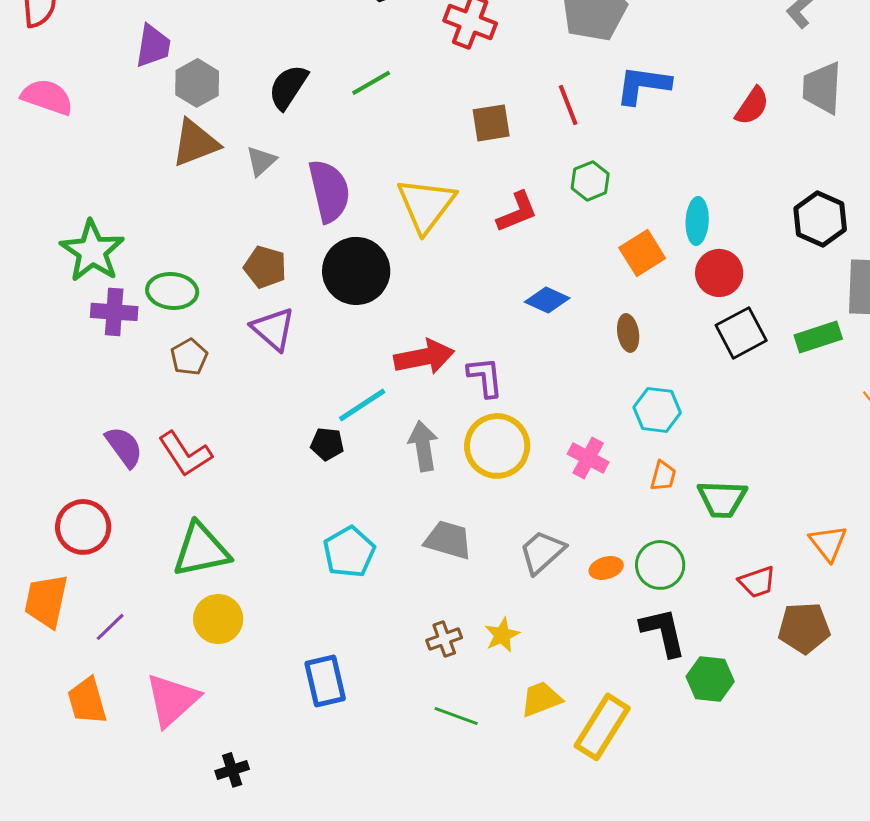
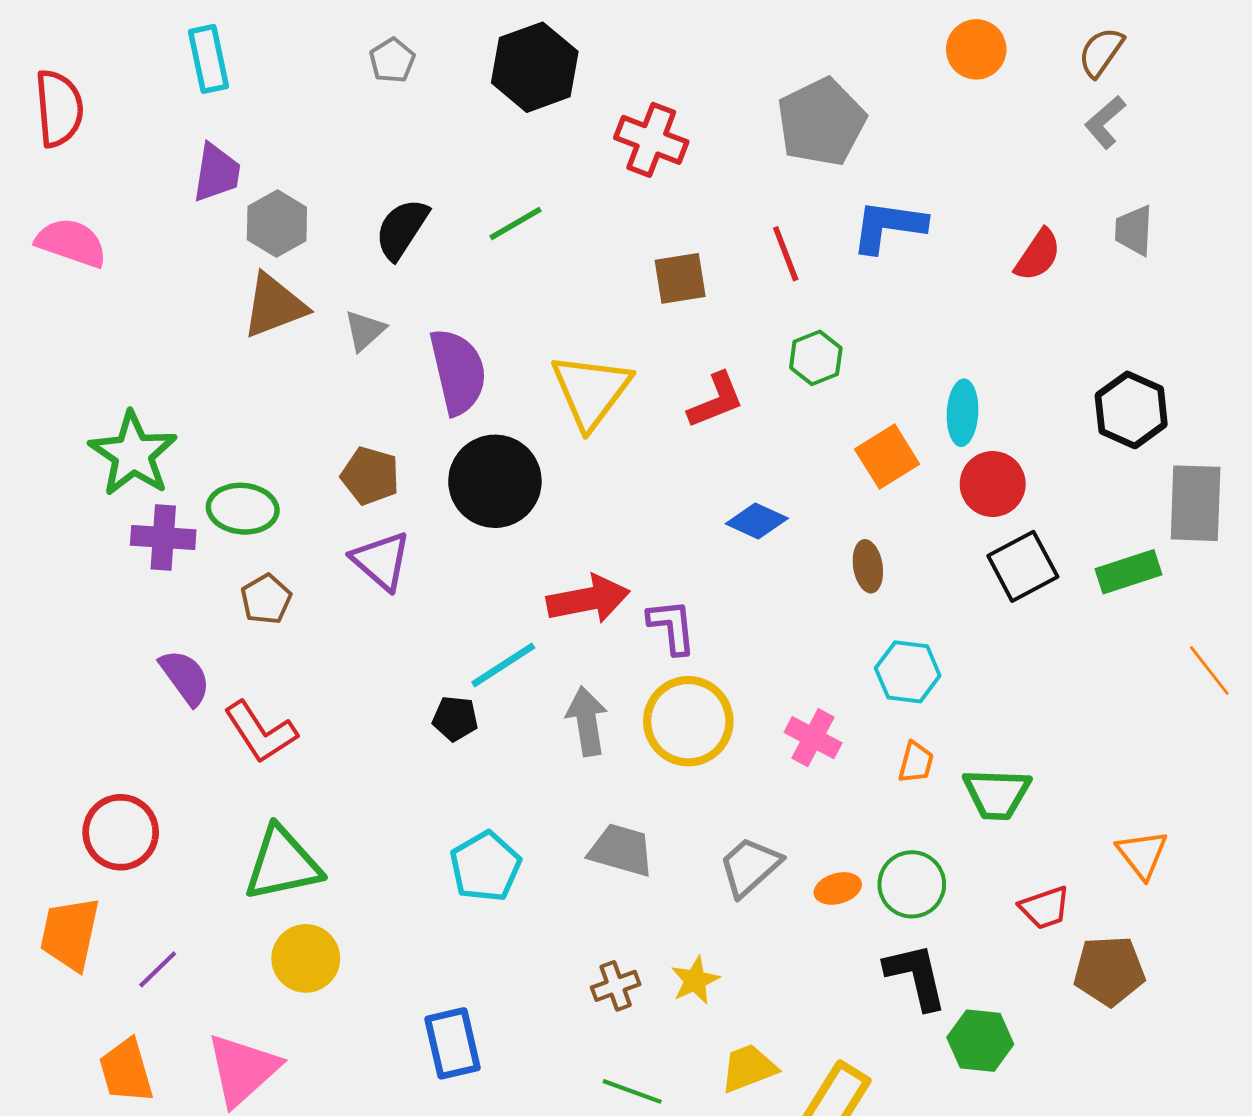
gray trapezoid: (822, 88) -> (1134, 230), size x0.7
purple semicircle: (124, 447) -> (185, 677), moved

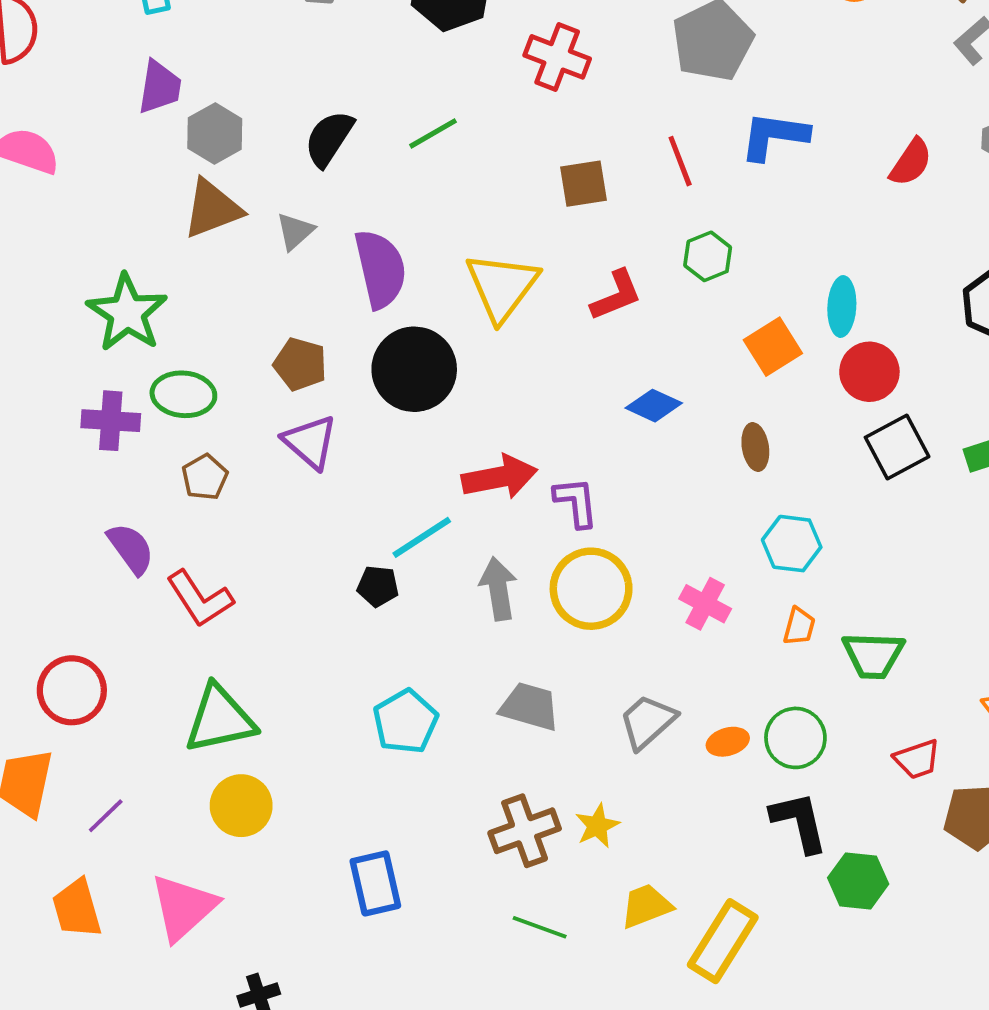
green star: (133, 454) -> (127, 313), moved
brown cross: (616, 986) -> (525, 831), size x1.6

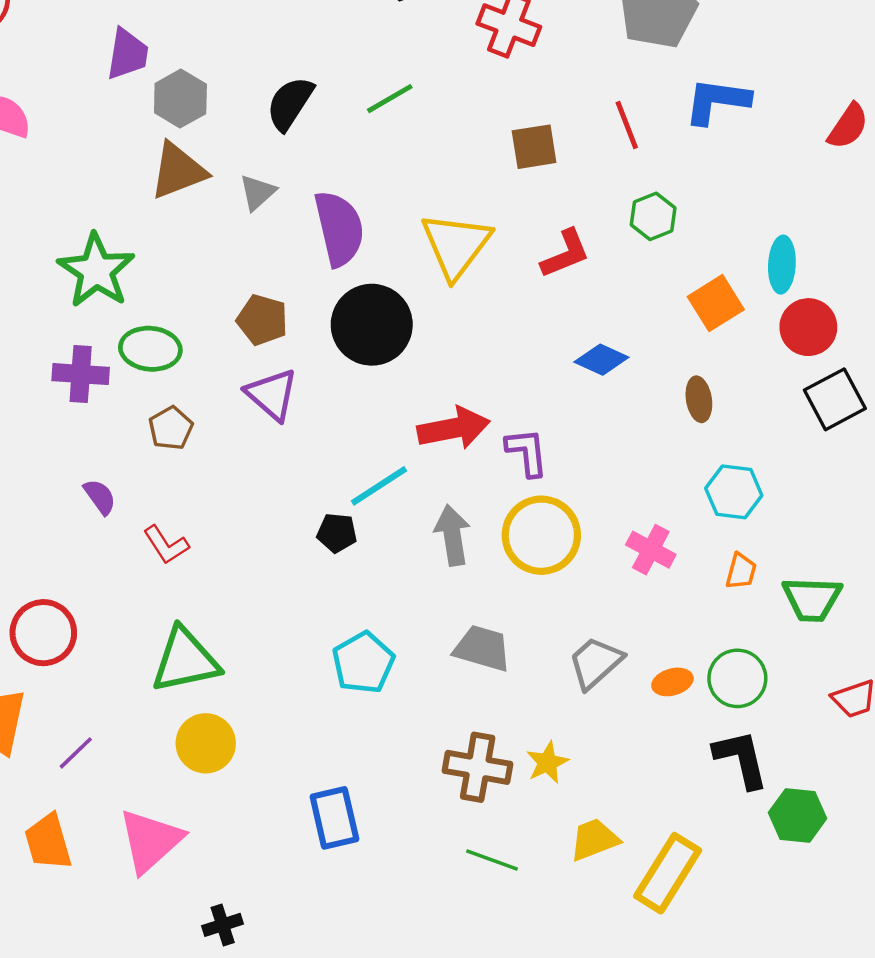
purple semicircle: (131, 549) -> (100, 497), size x0.7
red L-shape: (200, 599) -> (166, 545), size x0.7
brown cross: (525, 831) -> (478, 767), turned 30

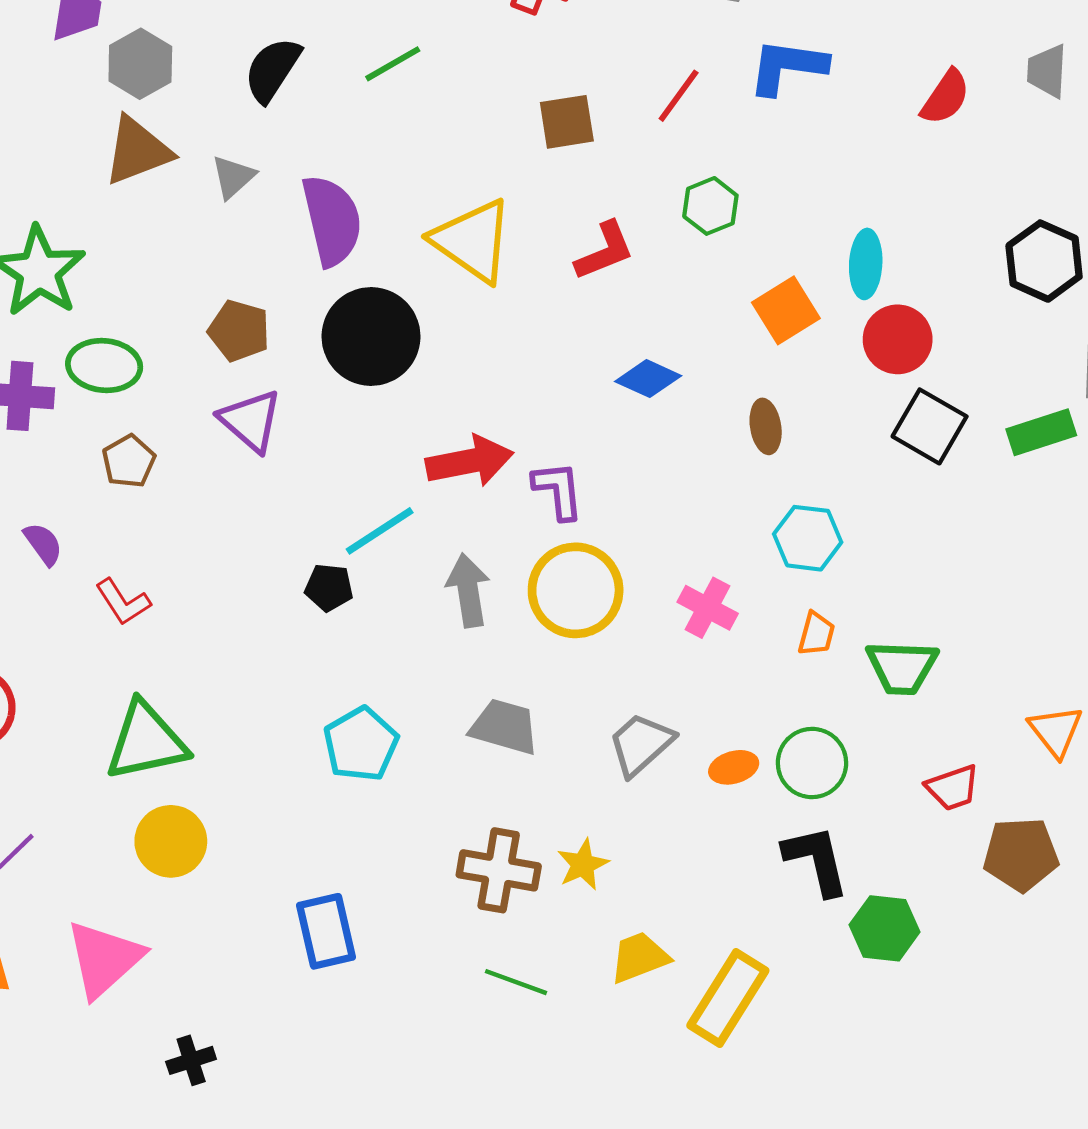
red line: (627, 125) -> (679, 96), turned 57
yellow triangle: (456, 245) -> (473, 241), turned -32
black square: (835, 399) -> (930, 426), turned -32

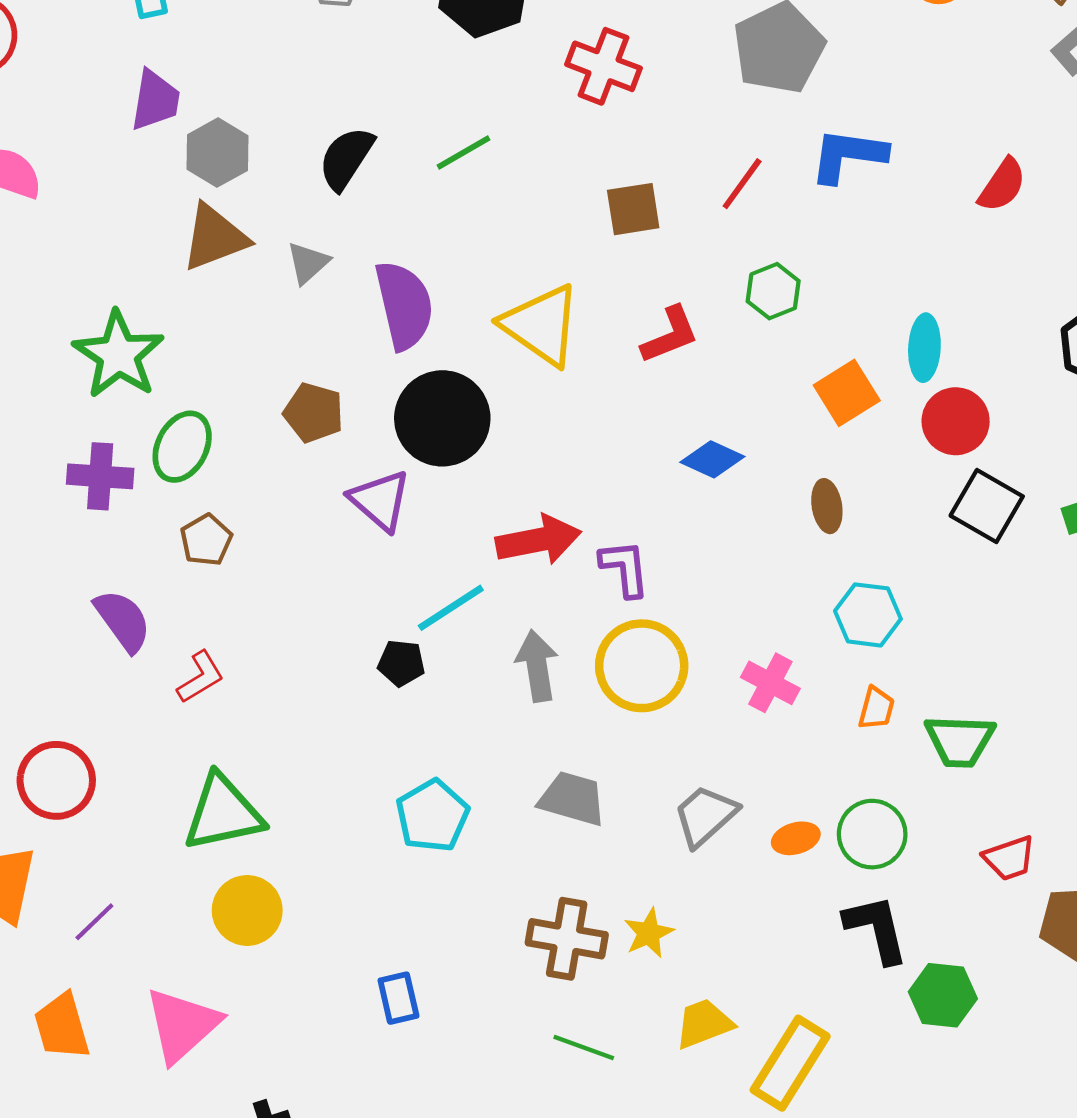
green ellipse: (104, 366) -> (182, 447), turned -68
purple triangle: (251, 421) -> (380, 500), moved
purple semicircle: (43, 544) -> (123, 621), size x1.5
red L-shape: (123, 602) -> (200, 677), turned -88
blue rectangle: (326, 931) -> (398, 998), size x0.7

